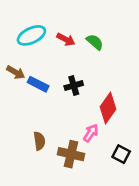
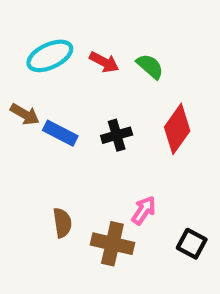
red diamond: (108, 108) -> (177, 129), moved

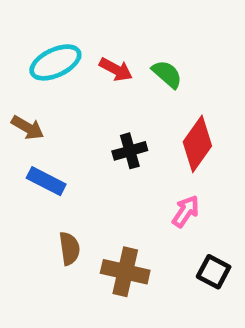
blue rectangle: (60, 133) -> (46, 181), moved
pink arrow: (144, 210) -> (186, 211), moved

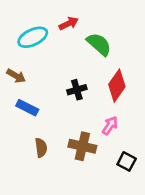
red arrow: (116, 69) -> (69, 23), moved, turned -54
green semicircle: (167, 74) -> (99, 44), size x1.4
brown cross: (125, 272) -> (82, 146), moved

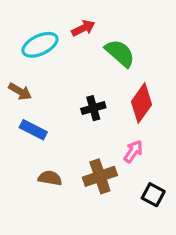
brown cross: (82, 146) -> (100, 176), turned -32
brown semicircle: (41, 148) -> (50, 178), turned -72

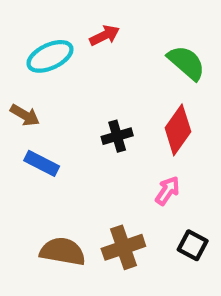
green semicircle: (120, 53) -> (186, 63), moved
brown cross: (100, 176) -> (123, 247), moved
brown semicircle: (50, 178) -> (63, 252), moved, size x1.5

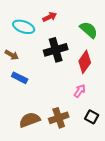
cyan ellipse: (50, 56) -> (24, 27), turned 45
black cross: (117, 136) -> (56, 50), moved, size x1.6
brown semicircle: (63, 252) -> (30, 120), turned -30

